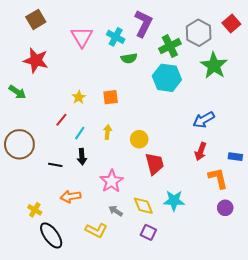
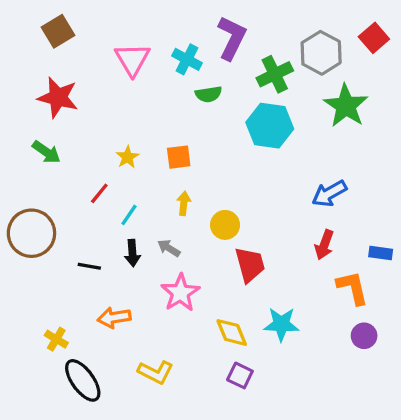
green arrow: (17, 92) -> (46, 152), moved
yellow arrow: (107, 132) -> (184, 203), moved
gray arrow: (116, 211) -> (169, 248), moved

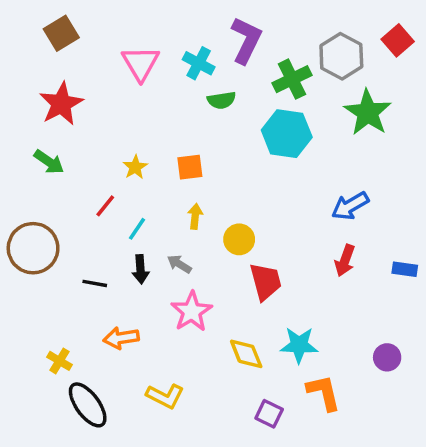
red star: (58, 97) -> (61, 104), turned 30
orange L-shape: (352, 288) -> (324, 393), moved
purple square: (240, 375) -> (269, 414), moved

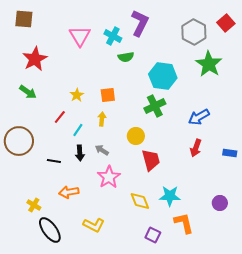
brown square: (61, 33) -> (24, 19), moved, turned 36
green cross: (292, 79) -> (155, 106), moved
yellow arrow: (195, 216) -> (102, 119), moved

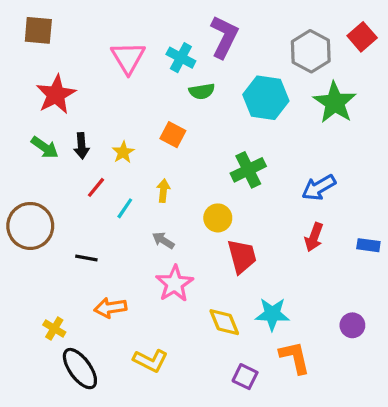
cyan hexagon: (163, 76) -> (266, 98), moved
orange square: (108, 95) -> (173, 135), moved, turned 35
black arrow: (80, 153) -> (82, 146), moved

